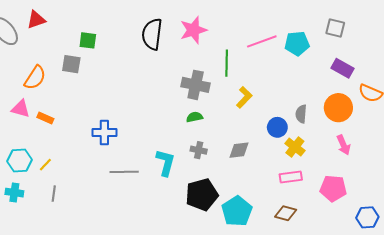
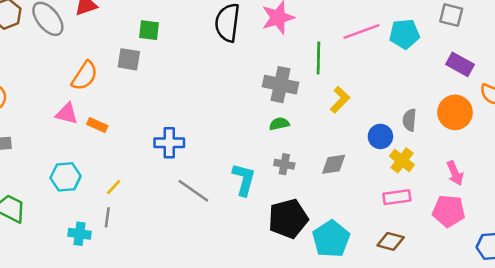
pink arrow: (344, 145) -> (455, 173), moved
yellow line: (45, 165) -> (114, 187), moved
gray line: (124, 172) -> (193, 191), turned 36
cyan cross: (14, 193) -> (79, 234), moved

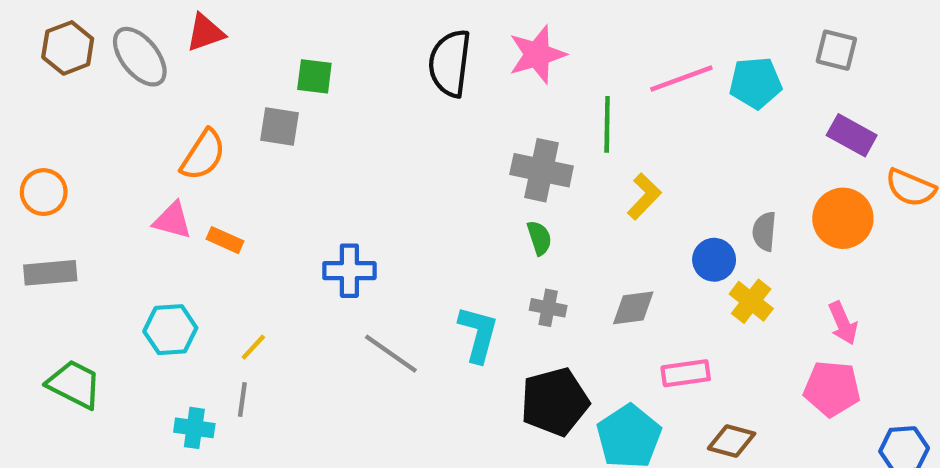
green semicircle: (279, 124) -> (539, 238), turned 84
pink rectangle: (397, 197) -> (686, 373), moved

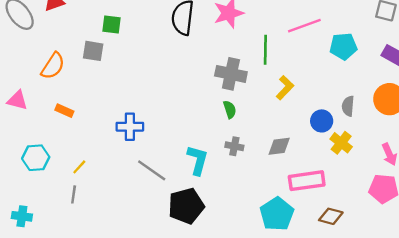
cyan pentagon: (756, 83) -> (343, 46), moved
pink triangle: (173, 220) -> (17, 100), moved
pink rectangle: (686, 373) -> (307, 181), size x1.4
black pentagon: (555, 402) -> (186, 206), moved
cyan cross: (194, 428) -> (22, 216), moved

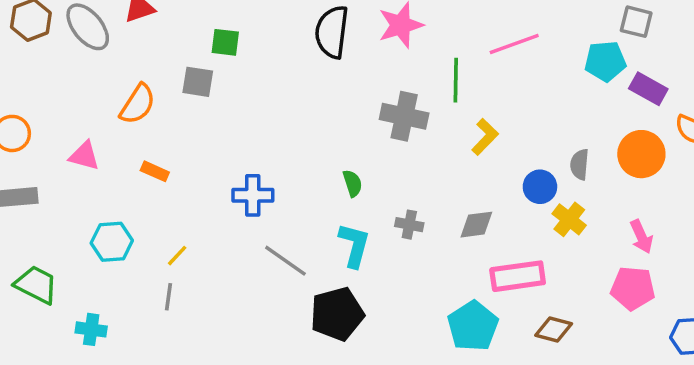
cyan pentagon: (343, 46) -> (605, 61), moved
green semicircle: (230, 109) -> (353, 183), moved

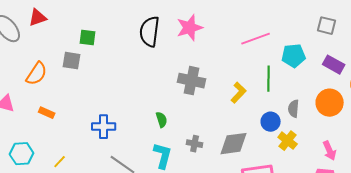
cyan pentagon: (605, 61) -> (294, 56), moved
green line: (456, 80) -> (269, 79), moved
gray diamond: (476, 225) -> (234, 144), size x1.4

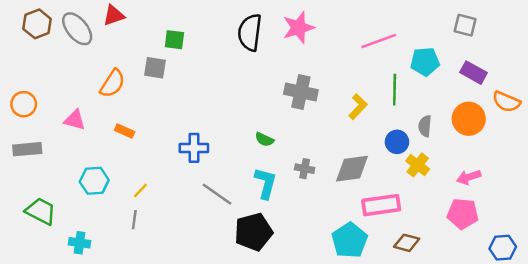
green semicircle: (162, 120) -> (264, 139), turned 133
pink arrow: (330, 151) -> (469, 177), turned 96

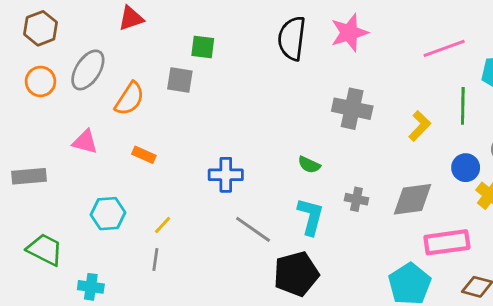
gray ellipse: (77, 29) -> (88, 70), moved, turned 72
orange circle: (24, 104) -> (40, 81), moved

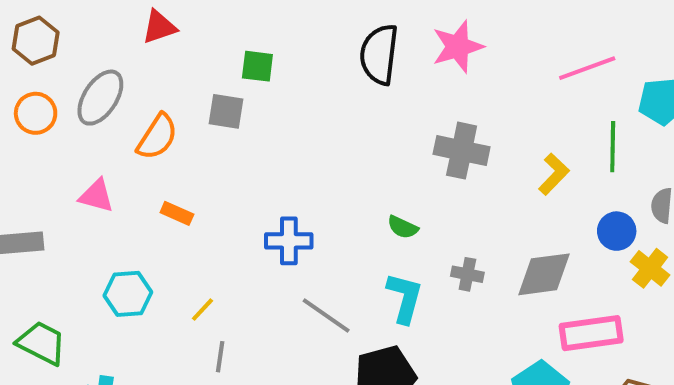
gray line: (155, 260) -> (220, 357), moved

